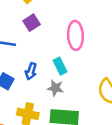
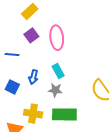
pink ellipse: (75, 35) -> (57, 38), moved

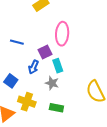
purple square: (31, 35) -> (45, 52), moved
blue square: (12, 87) -> (11, 81), moved
green rectangle: (64, 114) -> (56, 108), size x0.6

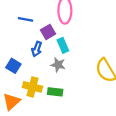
blue line: (17, 42) -> (26, 19), moved
green rectangle: (56, 108) -> (55, 92), moved

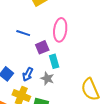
blue arrow: (37, 49) -> (28, 74), moved

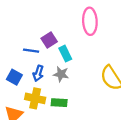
pink ellipse: (60, 30) -> (90, 21), moved
blue line: (23, 33) -> (31, 51), moved

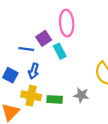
pink ellipse: (90, 21) -> (67, 23), moved
gray star: (61, 74) -> (81, 95), moved

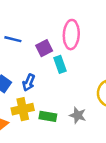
blue line: (26, 49) -> (13, 39), moved
yellow cross: (31, 96) -> (23, 109), turned -30

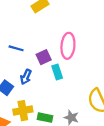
blue arrow: (29, 83) -> (26, 77), moved

